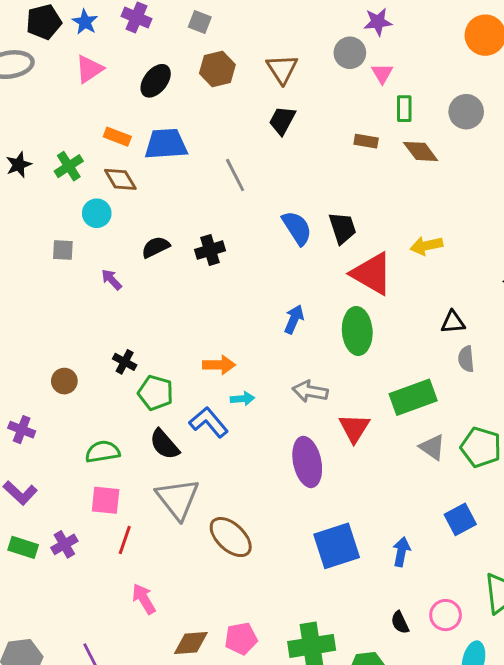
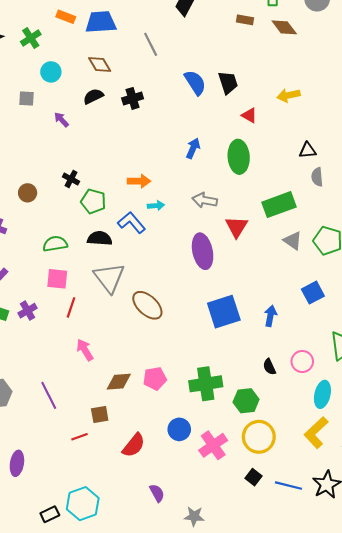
brown diamond: (120, 179) -> (100, 65), moved
red triangle: (372, 274) -> (249, 115), size x0.5
black semicircle: (164, 444) -> (100, 238), turned 135

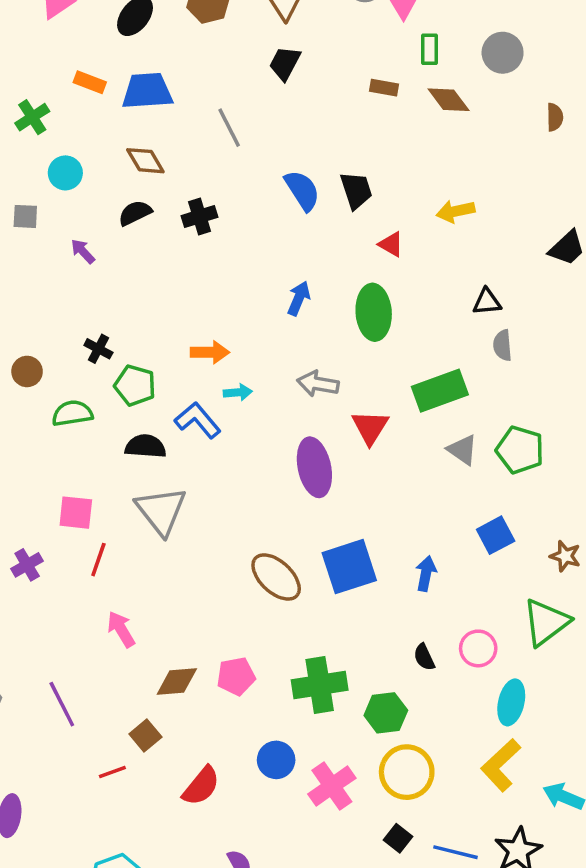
green semicircle: (55, 244) -> (72, 413), moved
brown ellipse: (147, 305) -> (276, 577), moved
brown square: (100, 415) -> (145, 736), turned -30

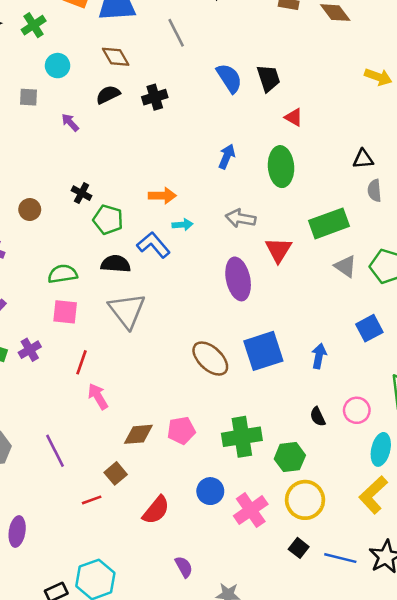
yellow arrow: (456, 211) -> (378, 77), moved, turned -148
green semicircle: (72, 413) -> (63, 274), moved
red line: (98, 560) -> (82, 362), moved

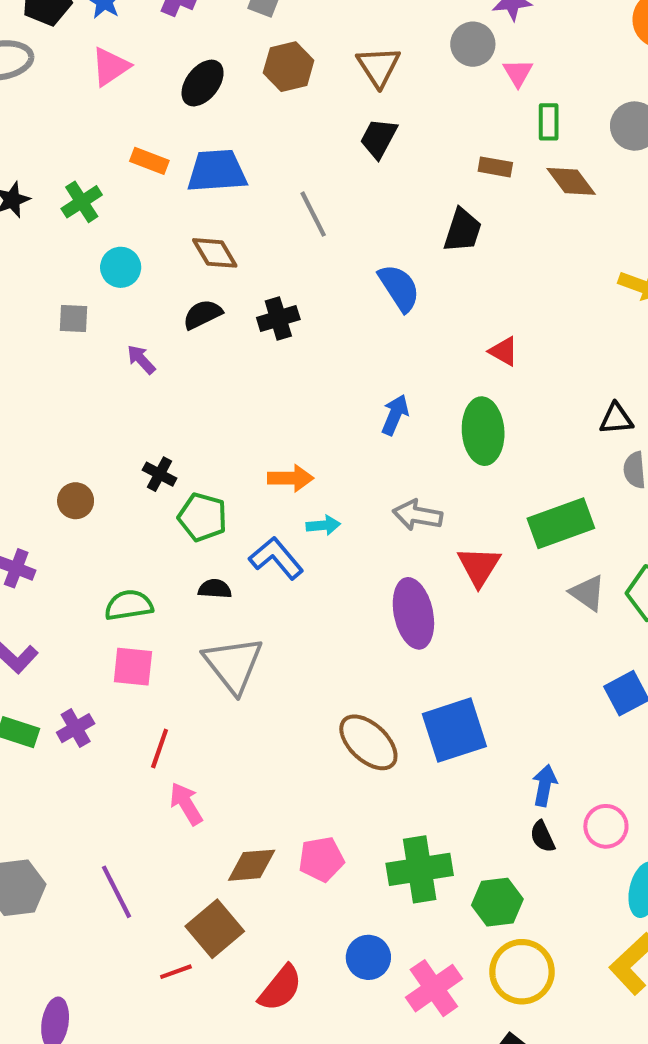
black trapezoid: (268, 78) -> (463, 230), moved, turned 36
black semicircle: (116, 264) -> (215, 589), size x0.7
blue arrow: (319, 356) -> (544, 785), moved
brown square: (116, 473) -> (215, 929), size x1.5

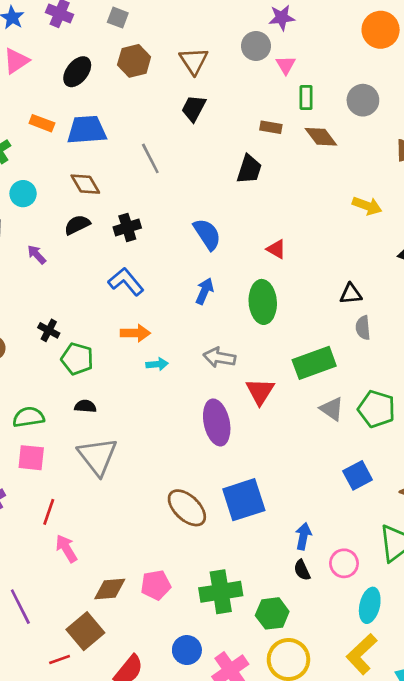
blue semicircle: (399, 288) -> (207, 234), moved
blue L-shape: (276, 558) -> (126, 282), moved

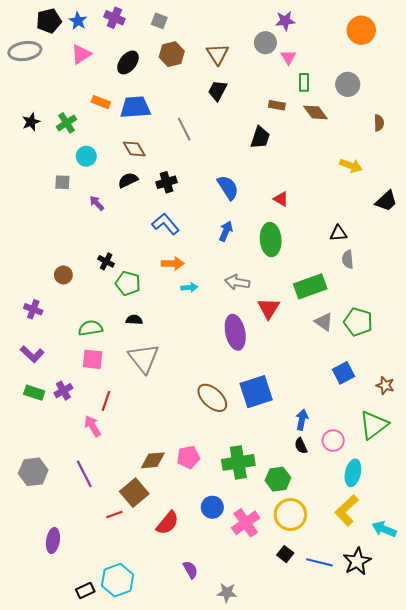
pink arrow: (66, 548) -> (93, 426), moved

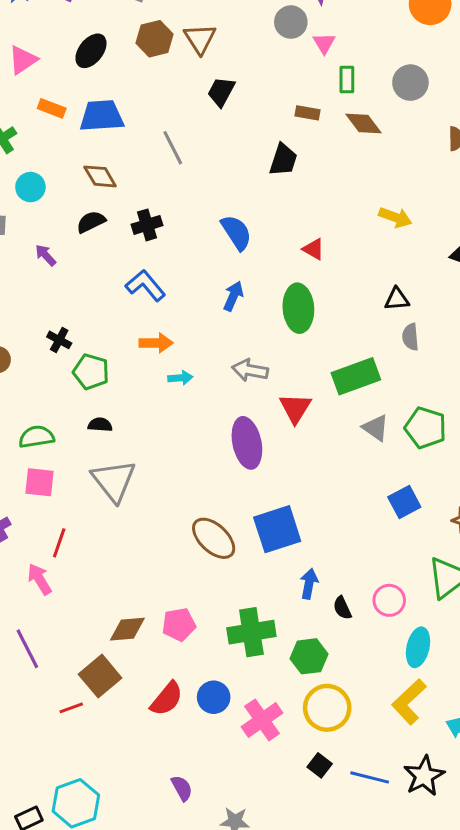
pink triangle: (81, 54) -> (23, 60), moved
brown triangle: (218, 54) -> (200, 39), moved
yellow arrow: (351, 166) -> (395, 217), moved
blue arrow: (302, 420) -> (309, 584), moved
red semicircle: (168, 523) -> (167, 699), moved

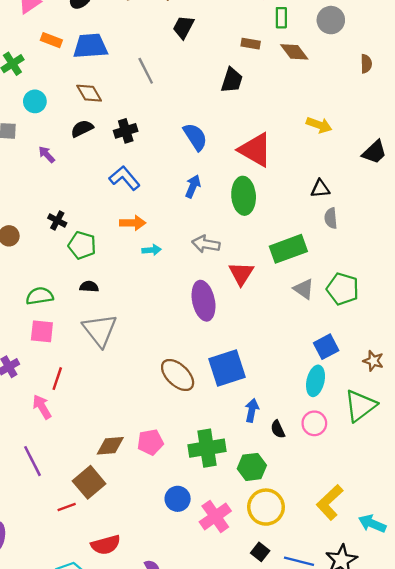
red triangle: (314, 249) -> (255, 150), size x2.0
cyan ellipse: (418, 647) -> (316, 381), moved
red semicircle: (167, 699) -> (106, 545), moved, turned 36

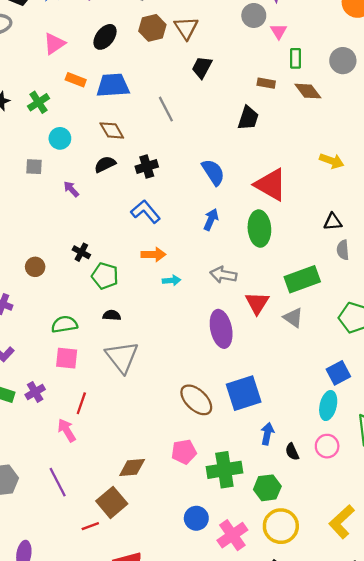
gray triangle: (304, 289) -> (293, 318), moved
pink pentagon: (150, 442) -> (184, 452), moved

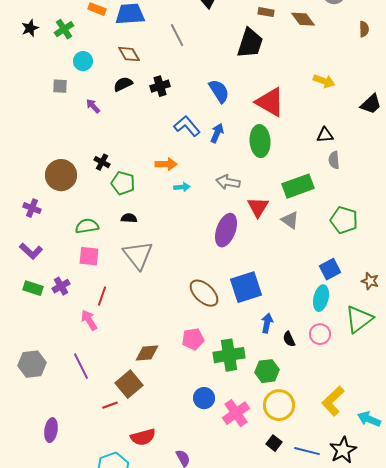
black trapezoid: (248, 118) -> (250, 43), size x1.4
blue L-shape: (146, 212) -> (187, 126), moved
brown circle: (35, 267) -> (61, 175), size x1.8
purple ellipse: (221, 329) -> (226, 230), turned 32

